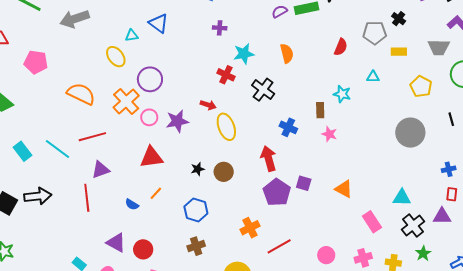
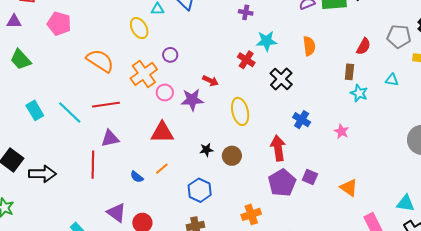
purple circle: (150, 79) -> (170, 55), size x0.6
red arrow: (208, 105) -> (210, 81), moved
brown rectangle: (320, 110) -> (349, 72), moved
black arrow: (38, 196) -> (42, 174), moved

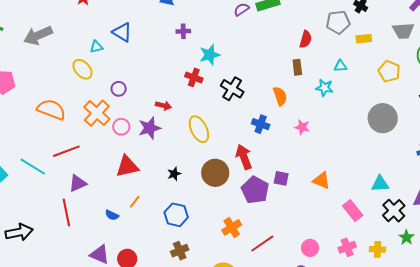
orange semicircle: (309, 46) -> (280, 96), moved
cyan star: (359, 93) -> (324, 88), moved
brown circle: (232, 156) -> (215, 173), moved, size x1.4

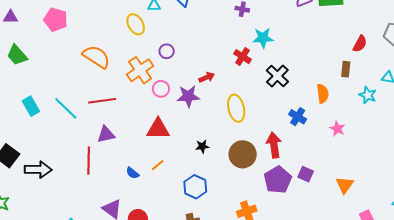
red arrow: (163, 106) -> (207, 77), turned -49
orange triangle: (321, 180) -> (345, 185), turned 30

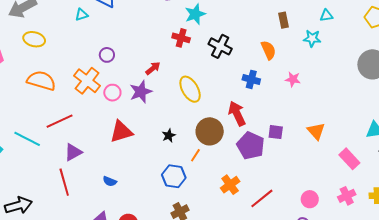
yellow ellipse: (136, 24) -> (34, 39), moved, turned -30
orange line: (158, 165) -> (195, 155), moved

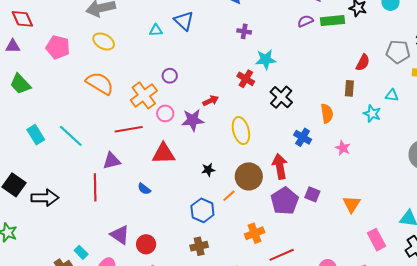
red line: (60, 121) -> (129, 129), moved
blue semicircle: (110, 181) -> (144, 189), moved

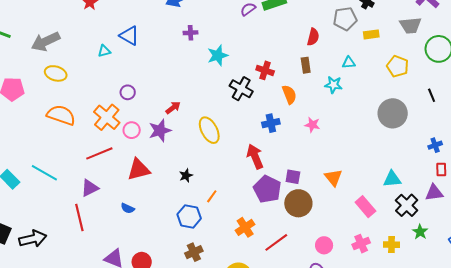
red cross: (246, 79) -> (265, 70), moved
blue cross: (303, 137) -> (271, 123), turned -30
brown circle: (249, 176) -> (298, 203), moved

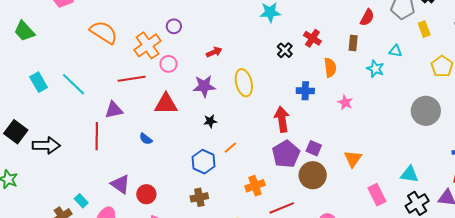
yellow rectangle: (371, 34) -> (424, 29), turned 63
black cross: (241, 89) -> (285, 50), size x0.7
purple star: (160, 130) -> (204, 86), moved

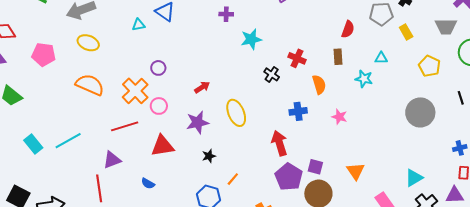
cyan line: (74, 84) -> (68, 141), turned -64
cyan triangle: (409, 174) -> (414, 178), turned -30

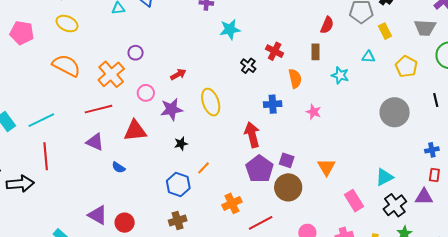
cyan triangle: (381, 58) -> (368, 57), moved
pink circle: (159, 106) -> (146, 93), moved
purple triangle: (112, 160) -> (95, 142), moved, turned 42
red line: (99, 188) -> (46, 156), moved

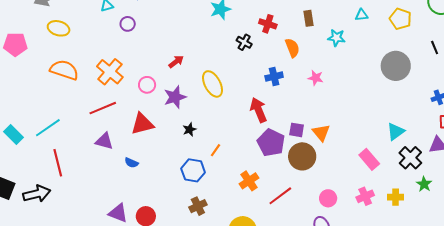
purple circle: (136, 53) -> (128, 24), moved
orange triangle: (327, 167) -> (321, 133), moved

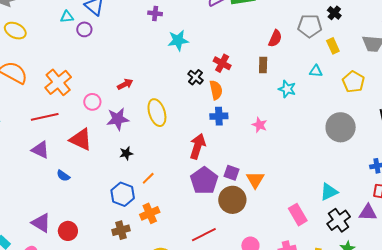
purple circle: (128, 24) -> (84, 29), moved
orange semicircle: (292, 48) -> (216, 90), moved
red arrow: (258, 110) -> (198, 146), turned 30
red triangle: (142, 124) -> (81, 139), turned 30
orange cross: (249, 181) -> (150, 213), moved

